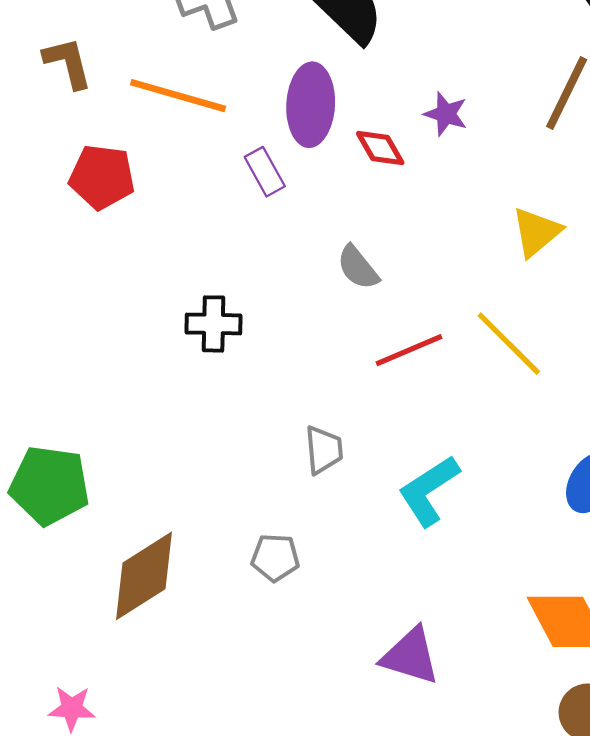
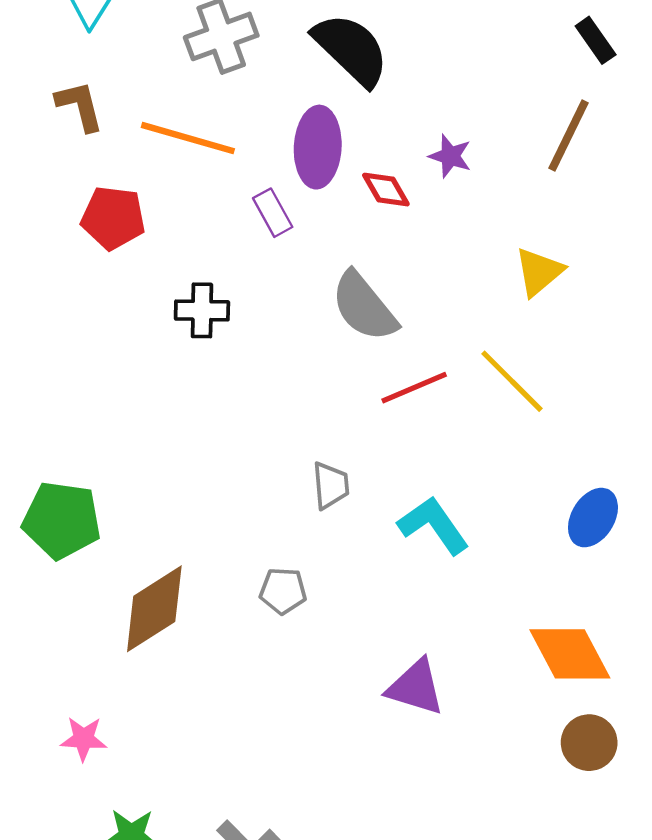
gray semicircle: (358, 267) -> (364, 307), size x1.6
black cross: (214, 324) -> (202, 310), moved
cyan L-shape: (429, 491) -> (433, 525), turned 88

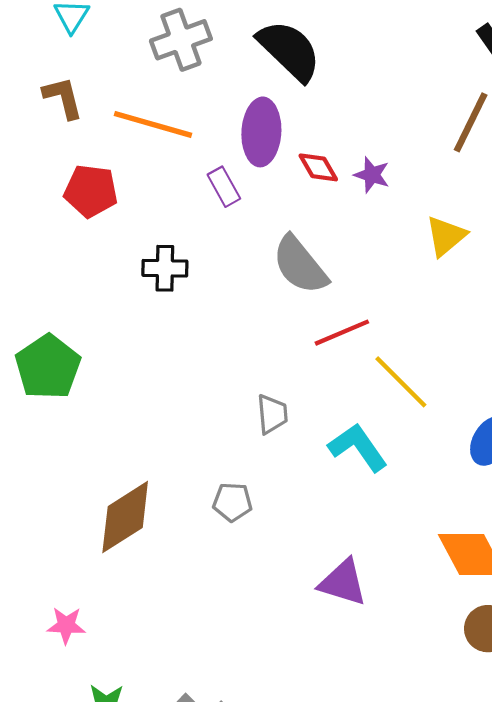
purple star: (450, 156) -> (372, 175), moved
yellow line: (512, 381) -> (401, 382), moved
green pentagon: (62, 520) -> (48, 367), moved, turned 30

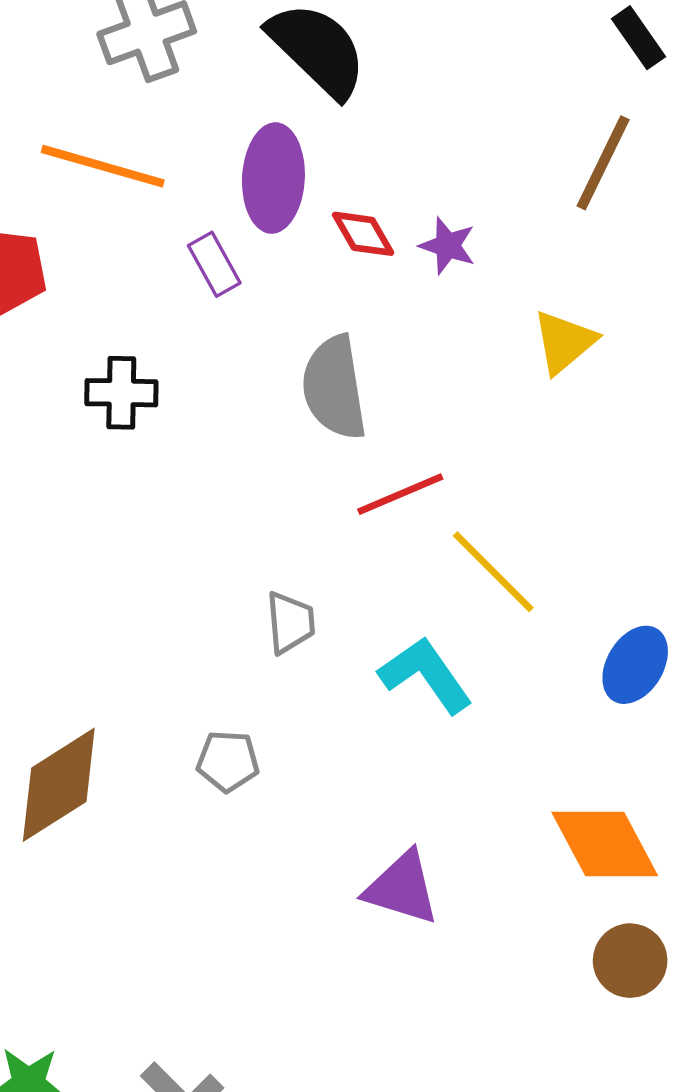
gray semicircle: (300, 265) -> (334, 388), turned 30

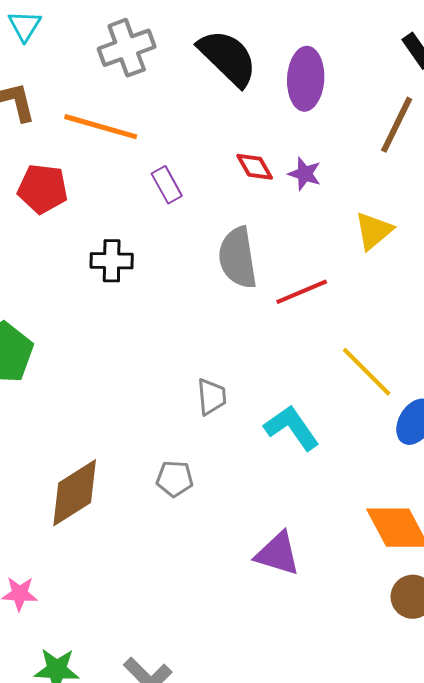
purple ellipse: (273, 178) -> (306, 79), moved
red line: (400, 494) -> (302, 292), moved
yellow line: (493, 572) -> (367, 372), moved

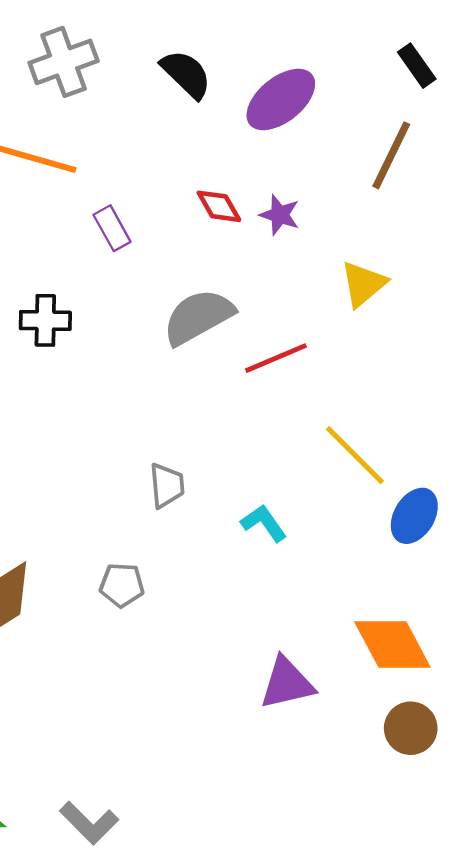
black semicircle: (228, 58) -> (186, 74), size x0.7
purple ellipse: (306, 79) -> (281, 100), turned 48
gray semicircle: (238, 258) -> (198, 317), turned 70
cyan L-shape: (292, 428) -> (264, 523), size x0.7
purple triangle: (278, 554) -> (287, 683), moved, turned -30

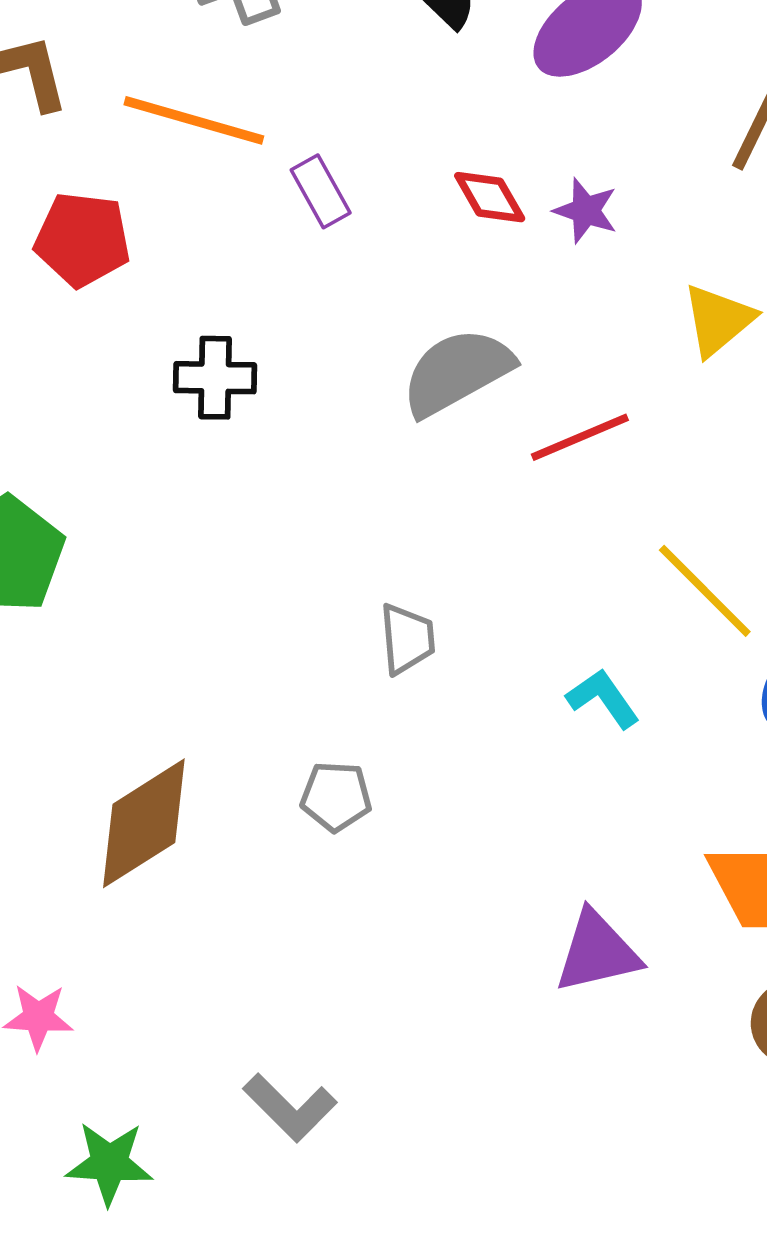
purple rectangle: (112, 228) -> (321, 191), moved
cyan L-shape: (264, 523) -> (603, 698), moved
gray L-shape: (89, 823) -> (290, 1108), moved

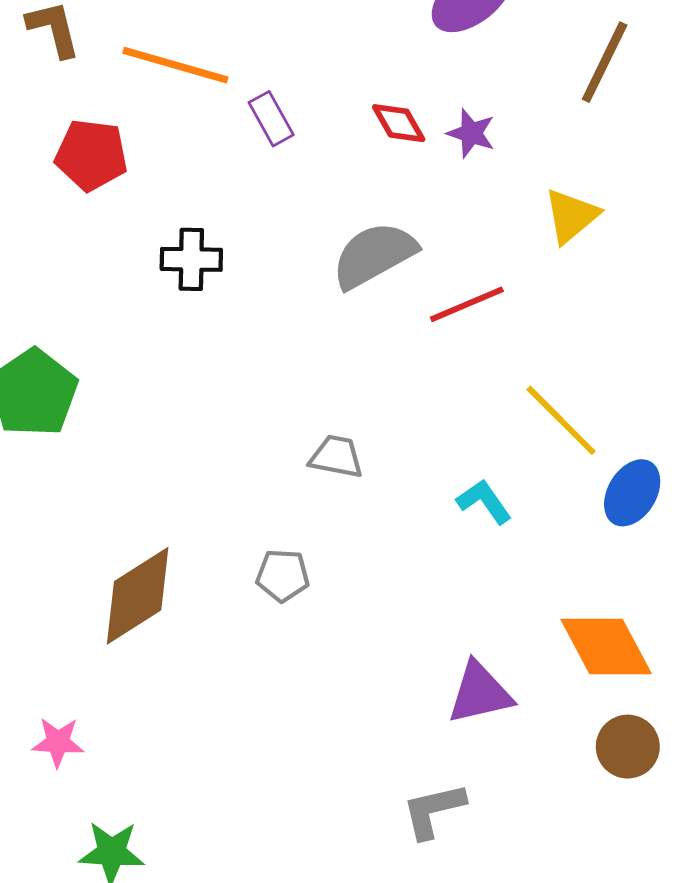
gray trapezoid: (407, 639) -> (336, 457), turned -74
gray L-shape: (290, 1108) -> (433, 810), moved, turned 122

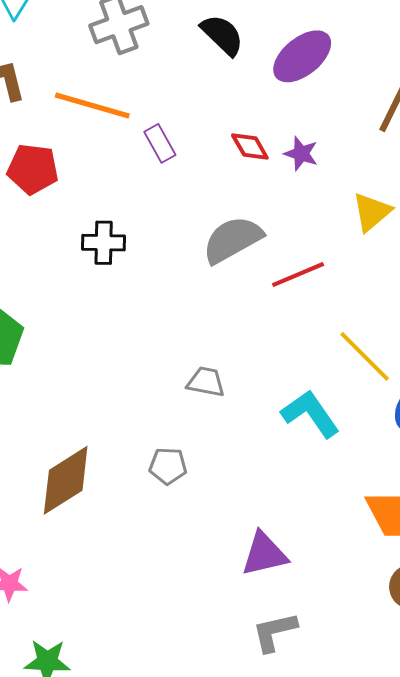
cyan L-shape: (484, 502) -> (310, 414), size x1.5
purple triangle: (480, 693) -> (264, 554), moved

